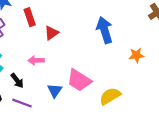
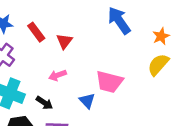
yellow semicircle: (110, 96) -> (158, 65), moved

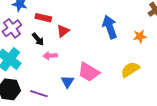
red rectangle: (36, 32) -> (43, 18), turned -56
orange star: (161, 36) -> (140, 36), moved
black arrow: (44, 103) -> (38, 39), moved

